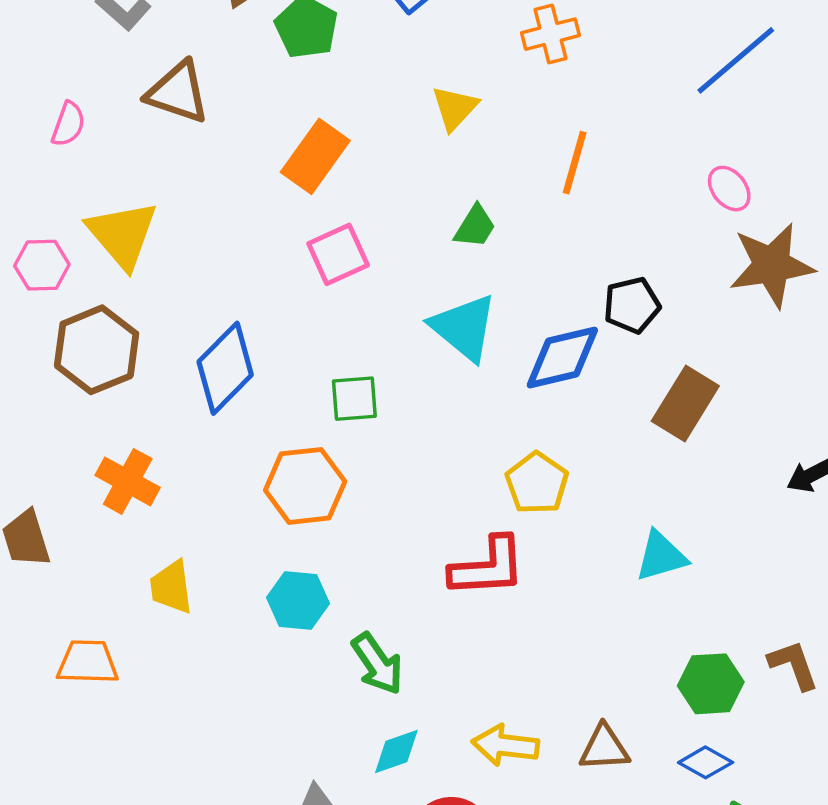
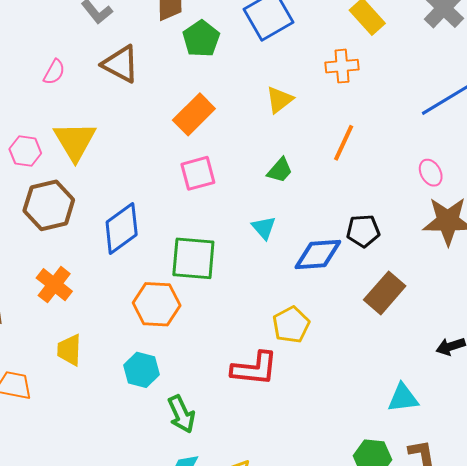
cyan triangle: (464, 328) -> (264, 228), size x0.6
green square: (354, 399) -> (193, 258), size x1.6
cyan triangle: (661, 556) -> (403, 398), moved

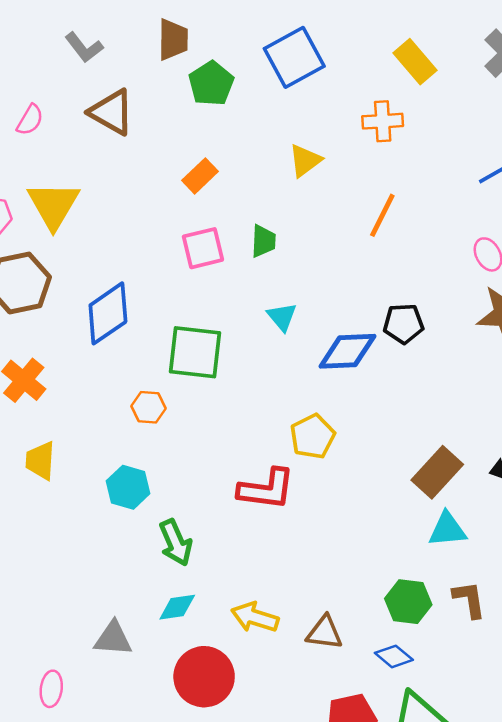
orange rectangle: (194, 114) -> (200, 176), size x0.7
green trapezoid: (280, 170) -> (263, 241), moved, turned -40
brown rectangle: (385, 293) -> (437, 472), moved
orange hexagon: (157, 304) -> (149, 407), size x0.6

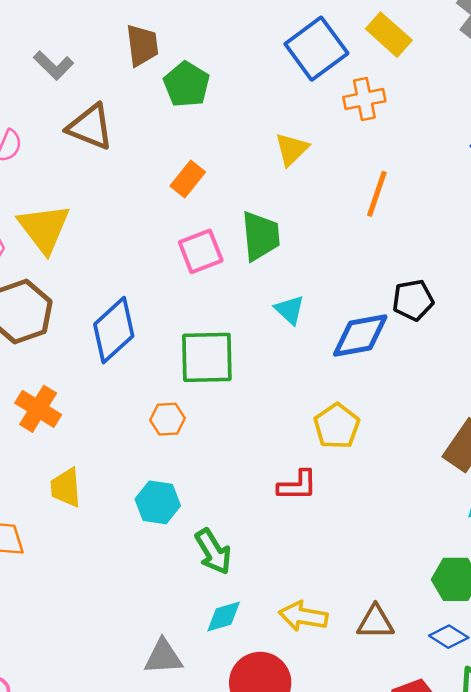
blue square: (294, 57) -> (316, 49), moved
green trapezoid: (263, 241) -> (261, 236), size x1.5
red L-shape: (266, 489) -> (297, 485), size x0.7

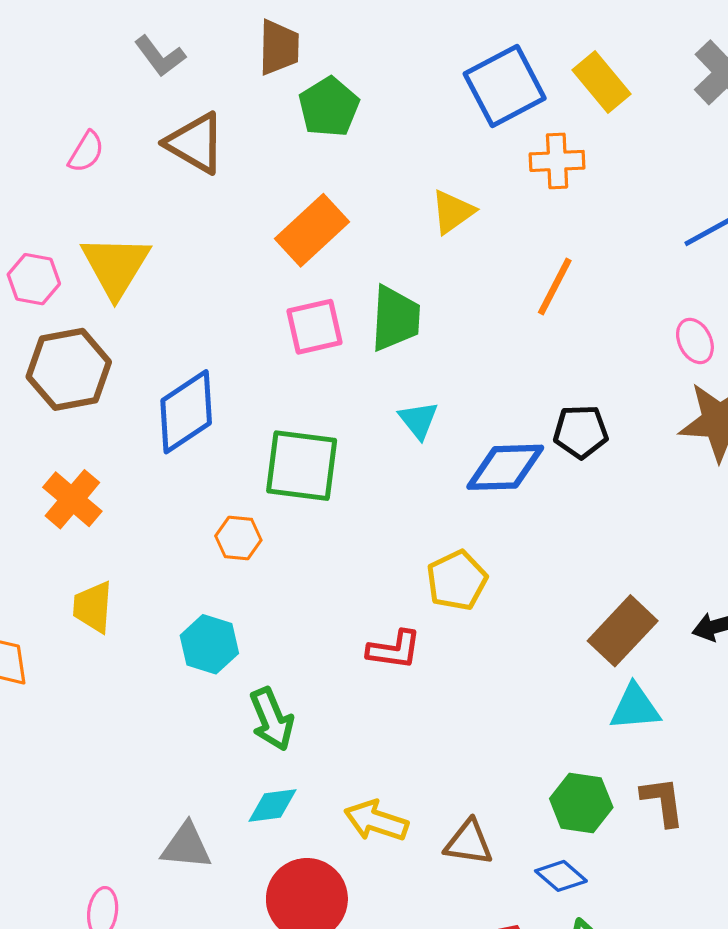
orange rectangle: (188, 179) -> (312, 230), size x1.5

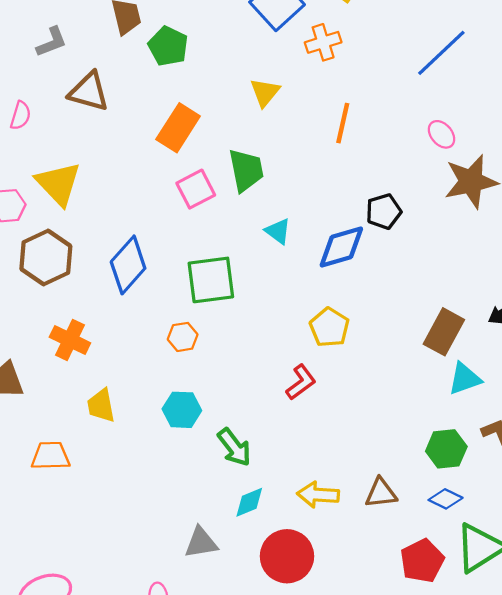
gray L-shape: (160, 56) -> (52, 42), turned -60
red L-shape: (394, 650) -> (301, 382), turned -30

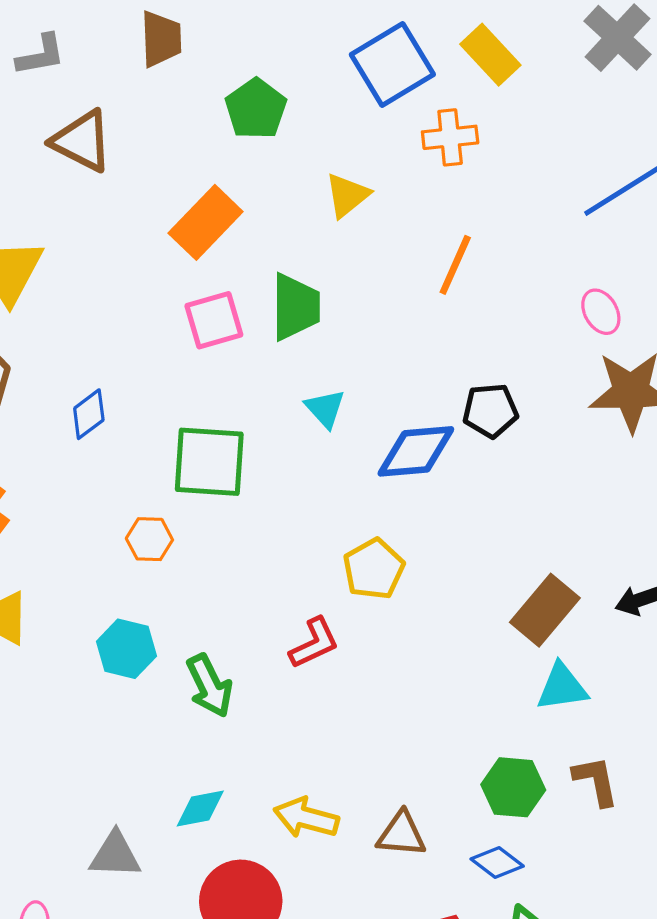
green pentagon: (168, 46) -> (256, 109), moved
blue diamond: (128, 265) -> (89, 414), size x0.6
green arrow: (234, 447) -> (210, 686), moved

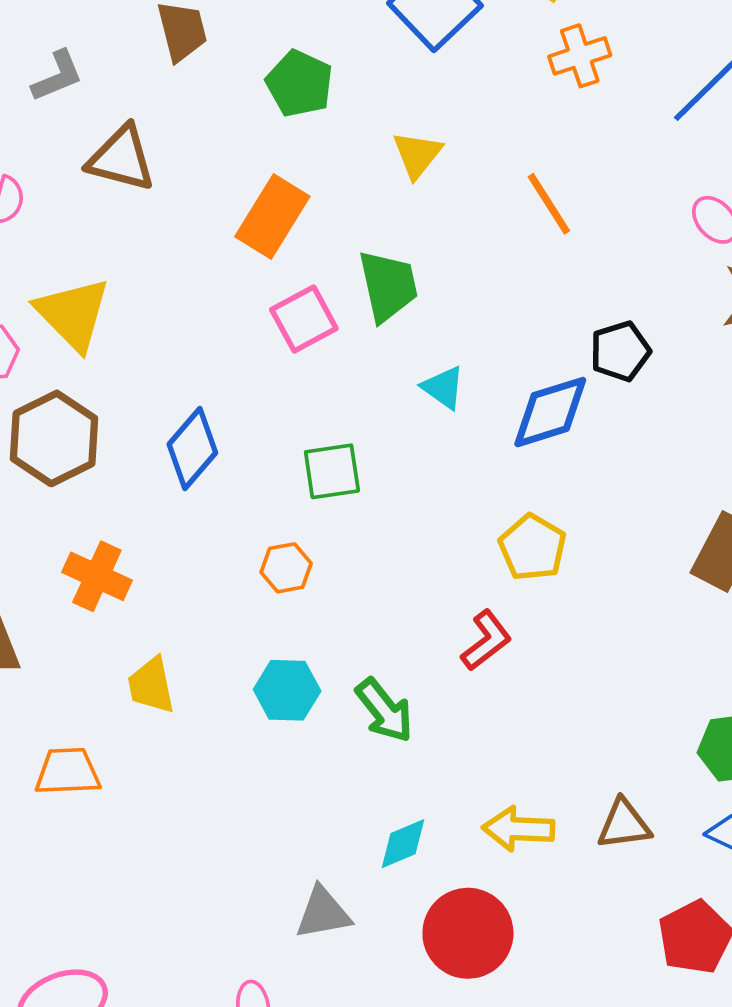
orange cross: (450, 137) -> (580, 56), moved
orange line: (455, 265) -> (549, 204), turned -44
blue diamond: (89, 414) -> (192, 449), size x1.4
green square: (209, 462) -> (332, 471), size x0.7

